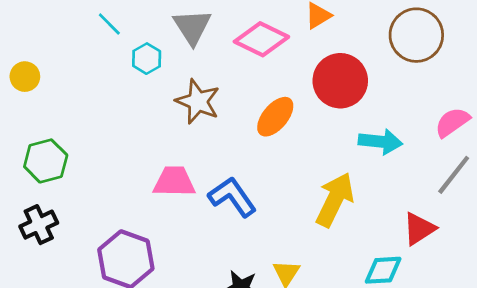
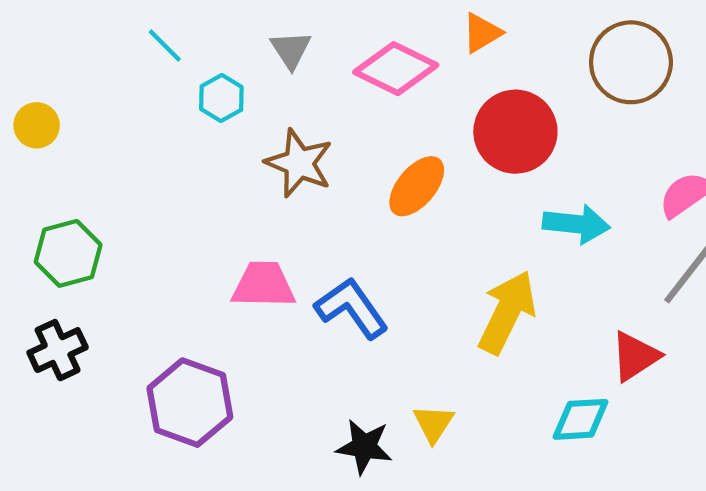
gray triangle: (192, 27) -> (291, 50), size x0.7

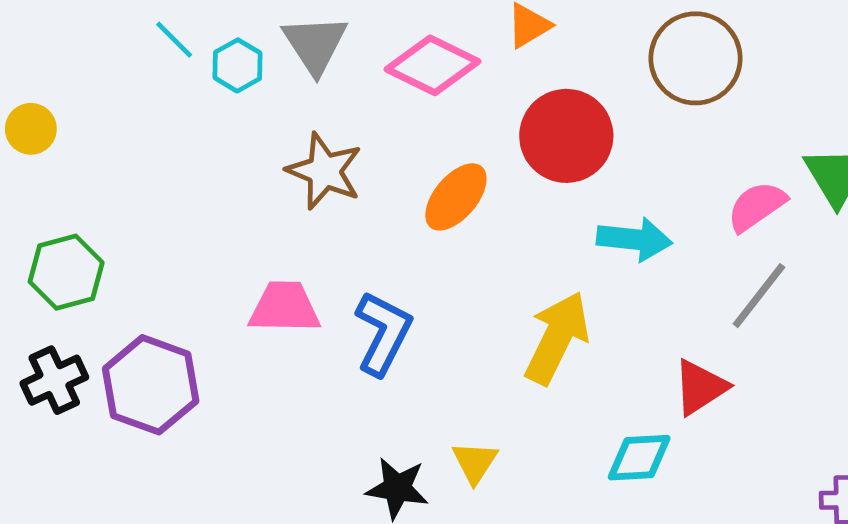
gray triangle: (291, 50) -> (315, 44), size x1.4
cyan hexagon: (221, 98) -> (238, 65), moved
blue L-shape: (352, 308) -> (383, 333), turned 62
purple hexagon: (190, 403) -> (151, 385), moved

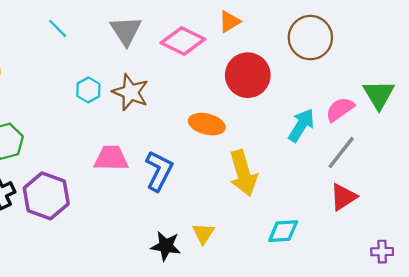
cyan hexagon: (238, 65) -> (88, 90), moved
orange ellipse: (456, 197) -> (207, 124), moved, turned 64
cyan arrow: (634, 239) -> (301, 125), moved, turned -64
yellow arrow: (557, 338) -> (243, 173), turned 138
red triangle: (700, 387) -> (343, 197), moved

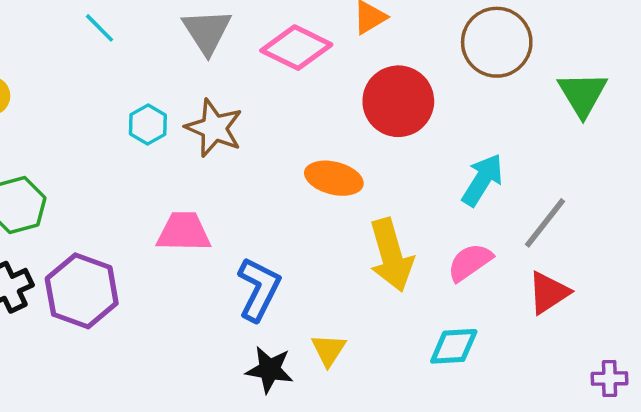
green triangle: (379, 94) -> (583, 94), moved
pink semicircle: (340, 109) -> (470, 262), moved
blue L-shape: (159, 171) -> (259, 289), moved

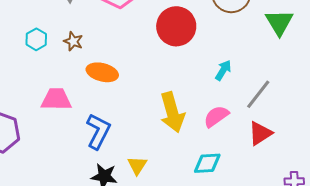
brown star: (214, 128) -> (73, 41), size x0.6
orange ellipse: (334, 178) -> (102, 72), moved
cyan arrow: (482, 180) -> (223, 70), size x0.7

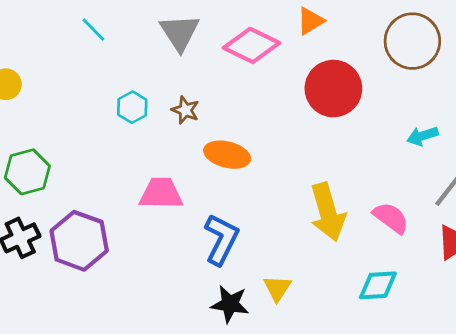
cyan arrow: (223, 70) -> (422, 136), moved, turned -140
pink semicircle: (216, 116) -> (391, 218), turned 72

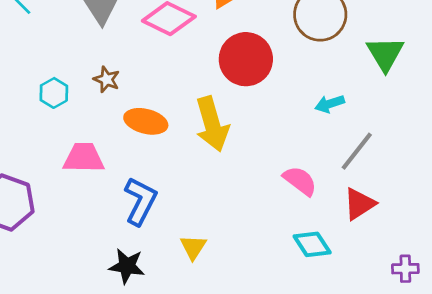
cyan hexagon: (132, 107) -> (54, 93), moved
yellow arrow: (328, 212) -> (212, 124), moved
cyan diamond: (378, 285) -> (312, 244), moved, turned 60
black star: (230, 304) -> (127, 266), moved

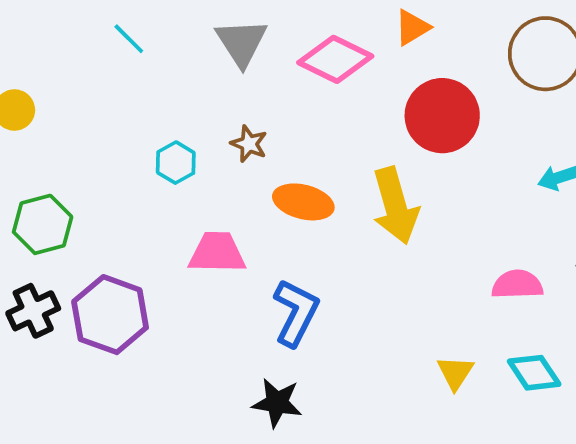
pink semicircle: (300, 181) -> (517, 285), turned -39
yellow triangle: (193, 247) -> (455, 373), moved

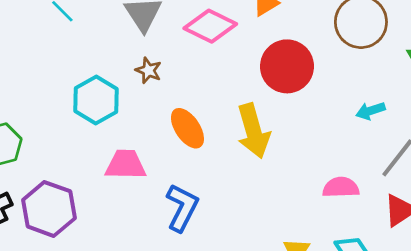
brown star: (249, 144) -> (148, 70), moved
cyan hexagon: (176, 163) -> (96, 100), size x1.6
orange ellipse: (303, 202) -> (187, 128), turned 42

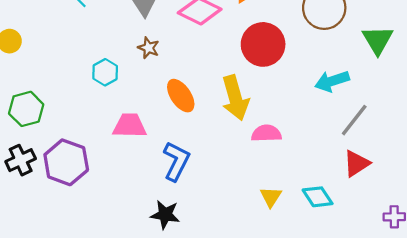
cyan hexagon: (96, 100) -> (105, 72), size x0.7
cyan arrow: (370, 111) -> (332, 81), size x1.4
pink semicircle: (341, 187) -> (266, 133), moved

